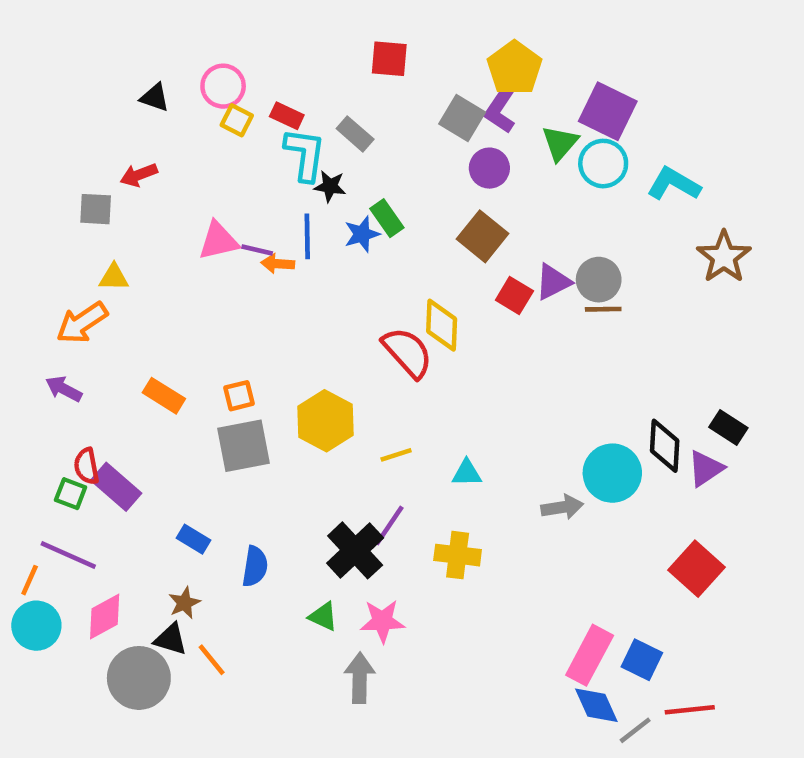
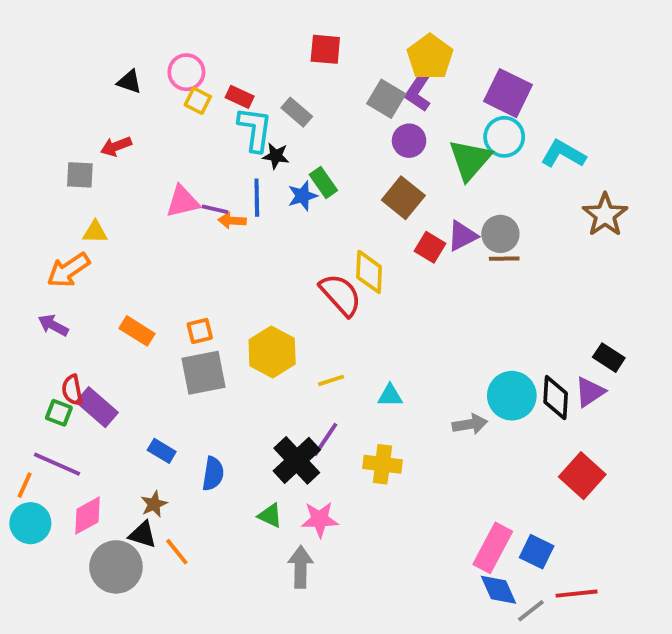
green triangle: (560, 143) -> (470, 160), moved, size x1.4
black diamond: (665, 446) -> (556, 398), moved

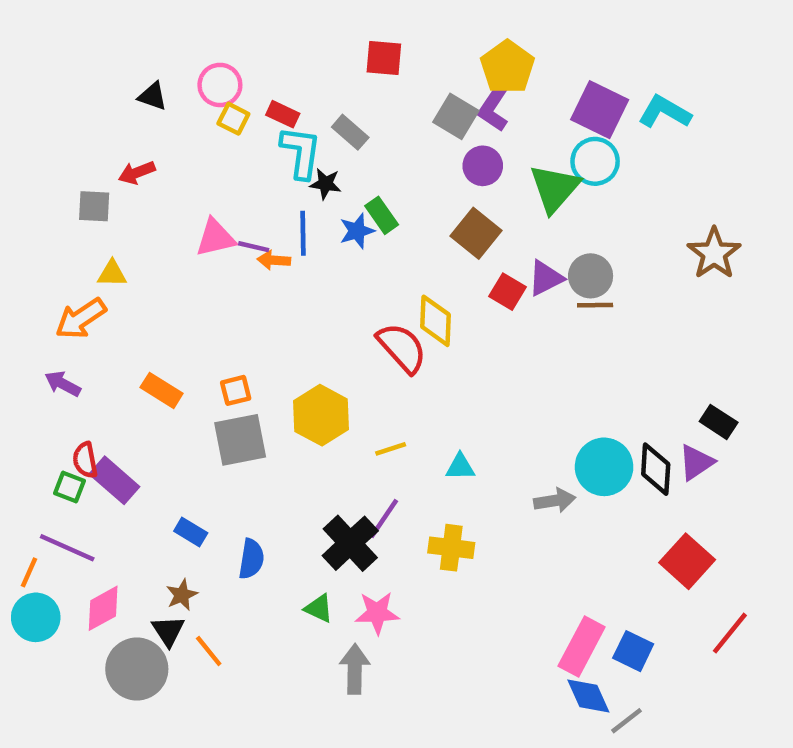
cyan L-shape: (563, 154) -> (665, 112), moved
black triangle: (143, 535) -> (168, 631), turned 40
red line: (577, 594) -> (730, 633), moved, turned -45

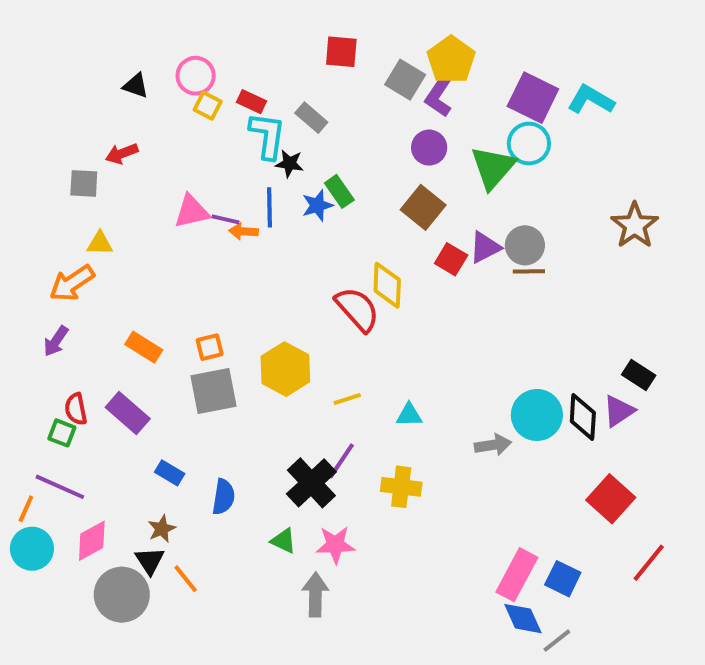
gray square: (456, 116) -> (405, 80), moved
purple arrow: (63, 384) -> (56, 341), turned -84
purple rectangle: (114, 480) -> (128, 413), moved

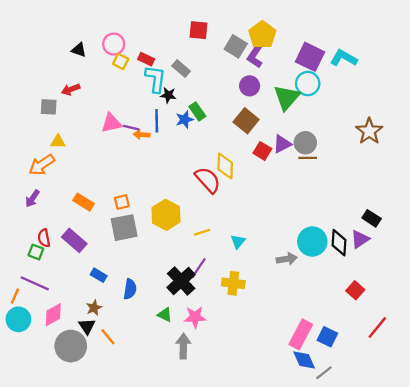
cyan triangle: (409, 415) -> (238, 242), turned -49
red square: (611, 499) -> (355, 290), size x0.7

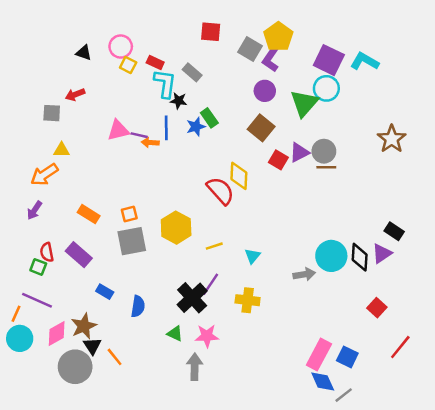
brown star: (94, 308) -> (84, 326), moved, size x1.5

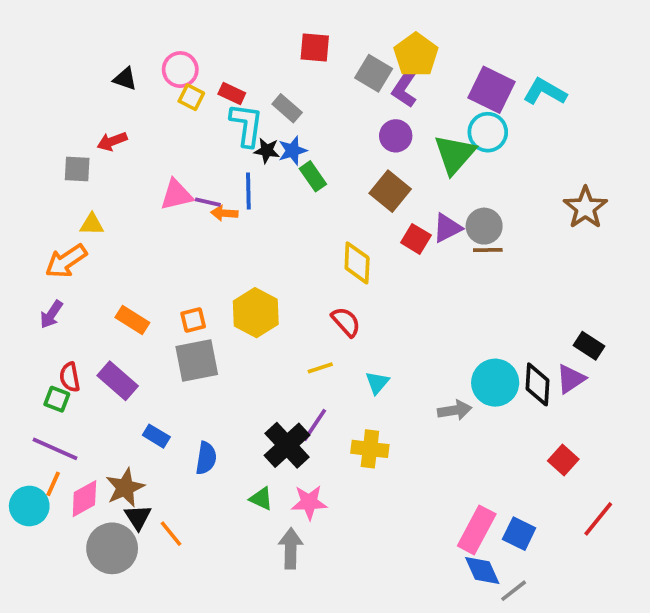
blue star: (196, 127) -> (293, 151), moved
red semicircle: (220, 191) -> (346, 322), moved, size x0.7
yellow hexagon: (176, 228) -> (256, 313), moved
orange line: (16, 314) -> (53, 484), moved

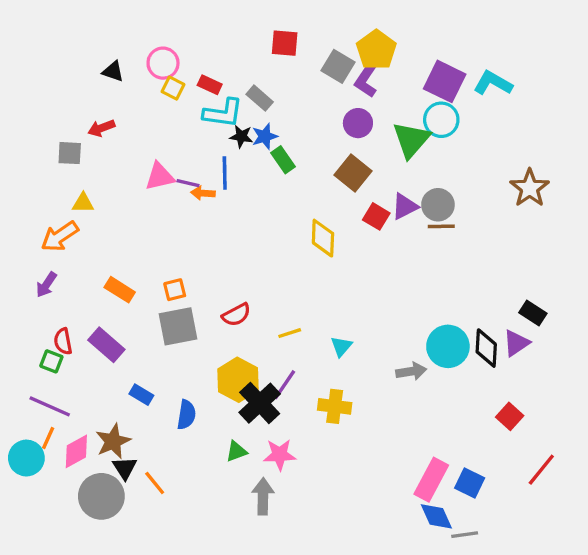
cyan L-shape: (247, 125) -> (223, 113), turned 90
yellow hexagon: (256, 313) -> (238, 380), moved
red semicircle: (346, 322) -> (236, 315), moved, turned 104
green triangle: (261, 499) -> (236, 451), turned -45
gray line: (514, 591) -> (465, 535), turned 30

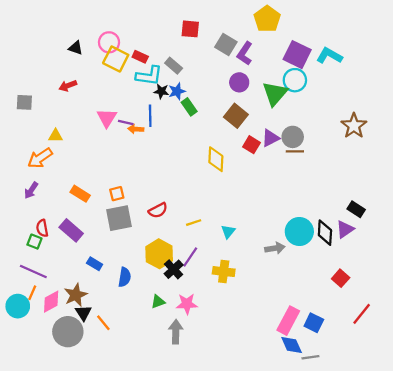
yellow pentagon: (376, 50) -> (267, 19), moved
yellow square: (173, 88) -> (116, 59), size x1.6
gray square: (70, 153) -> (24, 102), moved
pink triangle: (160, 176) -> (107, 118), turned -45
black cross: (260, 403) -> (174, 269), size x0.7

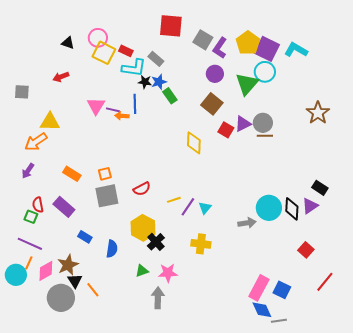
yellow pentagon: (267, 19) -> (248, 43), moved
red square: (190, 29) -> (171, 26), size x1.4
yellow triangle: (56, 136) -> (50, 122), size x1.5
purple line: (190, 257) -> (188, 207), moved

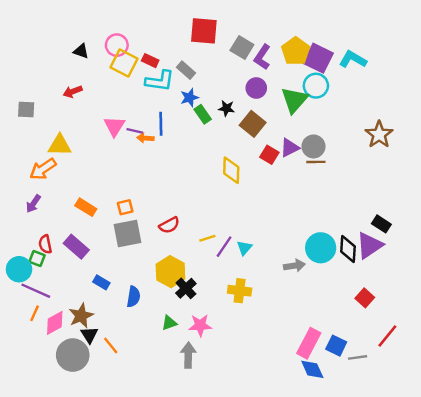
black star: (145, 82) -> (226, 108), moved
purple triangle: (310, 206) -> (370, 245), size x1.4
cyan circle: (16, 275) -> (19, 269), moved
gray line: (279, 321) -> (358, 357), moved

